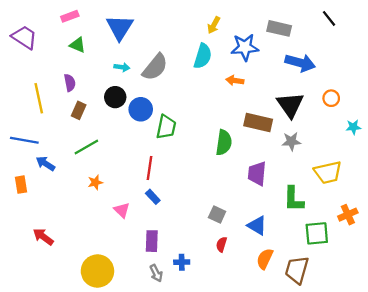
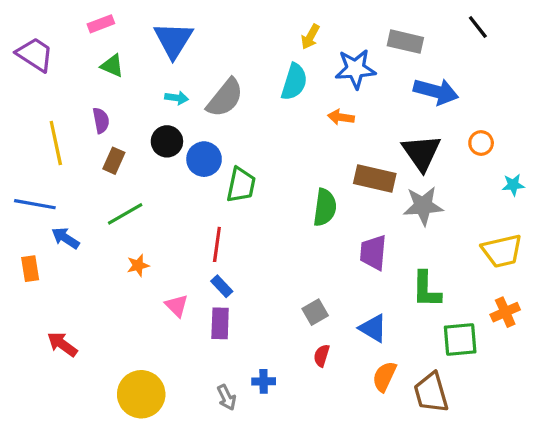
gray star: (291, 141) -> (423, 206), size x1.4
yellow trapezoid: (328, 172) -> (502, 251), moved
gray square: (217, 215) -> (315, 312), turned 35
purple rectangle: (152, 241) -> (220, 323), moved
brown trapezoid: (297, 270) -> (431, 393), turned -32

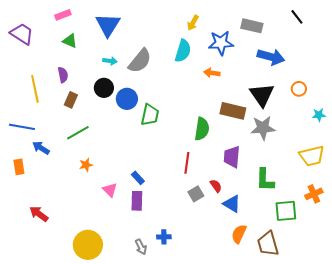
red line: (217, 244) -> (187, 163), moved
red semicircle: (322, 356) -> (216, 186), moved, turned 128

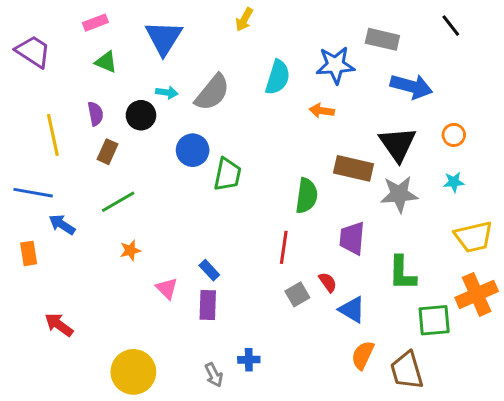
yellow arrow: (193, 23) -> (244, 20), moved
black circle: (104, 88) -> (141, 115), moved
cyan star: (319, 115) -> (454, 182), moved
orange cross: (314, 194) -> (477, 294), size x1.5

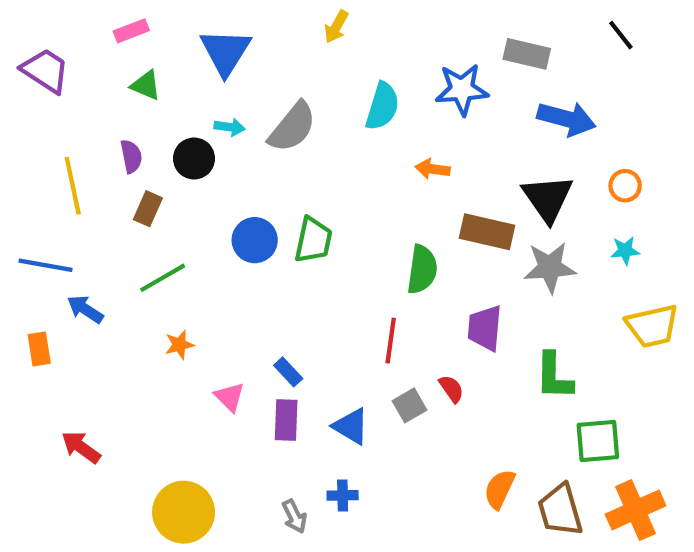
orange arrow: (322, 111) -> (433, 169), moved
blue circle: (193, 150) -> (255, 240), moved
orange cross: (477, 294) -> (636, 510), moved
blue triangle: (352, 310) -> (351, 426), moved

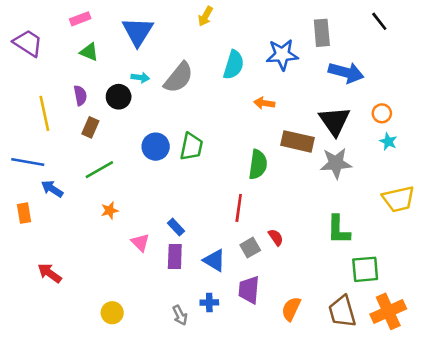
gray rectangle: (527, 54) -> (322, 33), turned 72
cyan star: (625, 251) -> (388, 141), moved, turned 30
purple trapezoid: (485, 328) -> (249, 290), moved
orange semicircle: (500, 489) -> (291, 309), moved
yellow circle: (184, 512) -> (112, 313), size x0.6

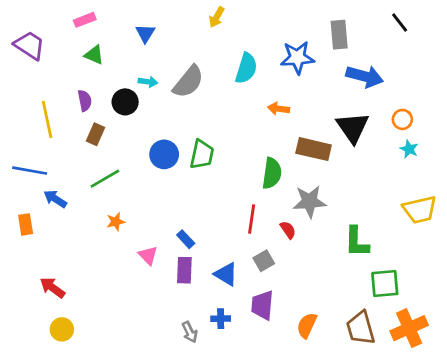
blue triangle: (138, 32) -> (145, 33), size x0.6
gray star: (336, 163) -> (309, 202), moved
red semicircle: (276, 237) -> (288, 230), moved
yellow circle: (112, 313) -> (62, 329), moved

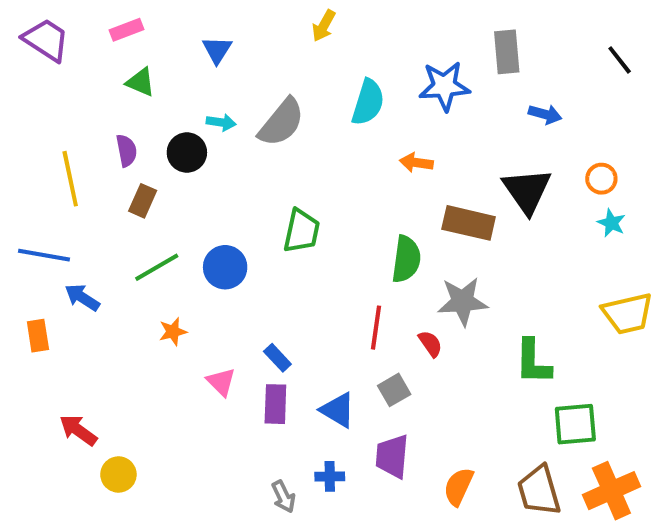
black line: (400, 23) -> (620, 60), moved
purple trapezoid: (30, 45) -> (46, 40), moved
blue arrow: (365, 76) -> (545, 114), size x0.6
blue circle: (164, 154) -> (225, 267), moved
yellow circle: (62, 329) -> (118, 474), moved

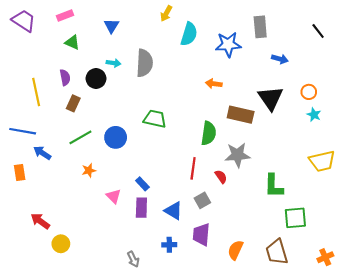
cyan semicircle: (368, 102) -> (189, 34), moved
gray semicircle: (281, 122) -> (145, 63), turned -36
green trapezoid: (302, 231) -> (155, 119), turned -90
orange cross: (611, 491) -> (325, 257), moved, size x0.6
gray arrow: (283, 497) -> (133, 259), moved

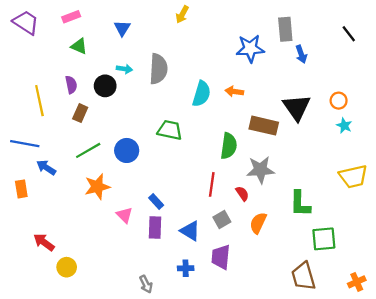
cyan semicircle: (189, 34) -> (201, 94), moved
blue arrow: (280, 59) -> (301, 54), moved, turned 56
orange star: (89, 170) -> (97, 187), size x1.6
orange semicircle: (235, 250) -> (258, 223), moved

